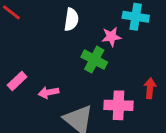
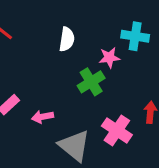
green cross: (94, 60) -> (91, 82), turned 30
pink cross: (118, 105) -> (117, 130), turned 32

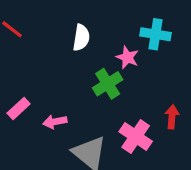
pink star: (109, 58) -> (127, 57), turned 30

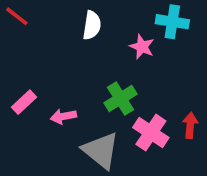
green cross: (108, 84) -> (120, 99), moved
red arrow: (172, 117) -> (190, 125), moved

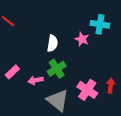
white semicircle: (92, 25) -> (52, 43), moved
green cross: (120, 99) -> (57, 69), moved

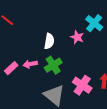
cyan cross: (100, 24) -> (94, 23), turned 30
pink arrow: (36, 80) -> (30, 64), moved

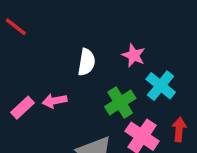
cyan cross: (94, 23) -> (161, 86), moved
green cross: (53, 65) -> (120, 103), moved

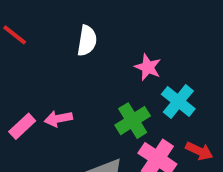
white semicircle: (87, 62) -> (87, 41), moved
red arrow: (179, 129) -> (199, 151), turned 110

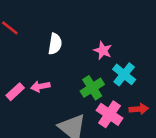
white semicircle: (87, 41) -> (55, 44), moved
red arrow: (199, 151) -> (139, 109), turned -30

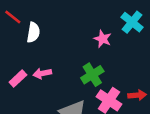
white semicircle: (55, 44) -> (33, 32), moved
cyan cross: (124, 74) -> (132, 22), moved

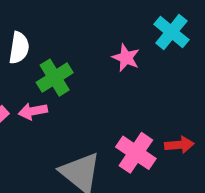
green cross: (92, 75) -> (55, 78), moved

